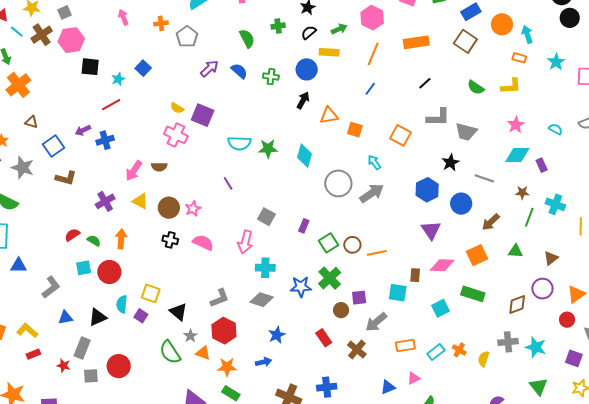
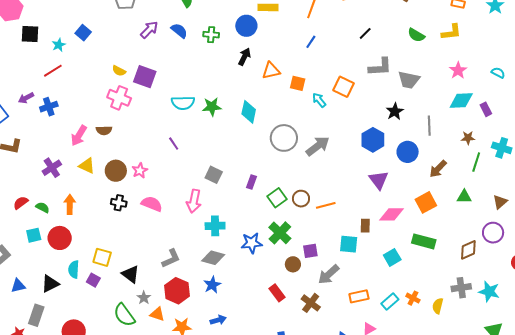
cyan arrow: (374, 162) -> (319, 100), moved
gray line: (484, 178) -> (429, 126), turned 72
blue star: (277, 335) -> (212, 285), moved

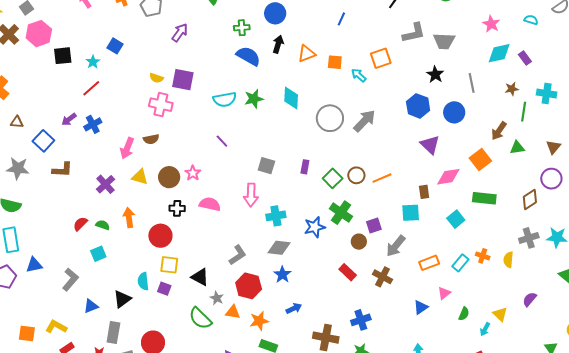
blue semicircle: (179, 31) -> (248, 56), moved, size x1.4
orange square: (344, 87) -> (381, 58), turned -35
brown arrow: (438, 169) -> (499, 131), moved
red circle: (60, 238) -> (160, 236), moved

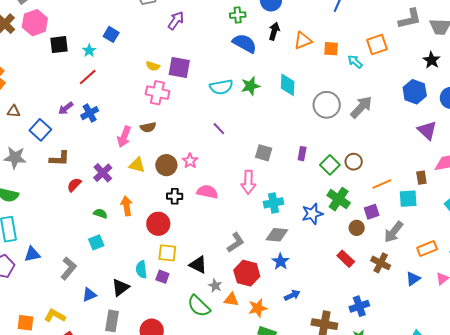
orange line: (382, 178) -> (382, 184), moved
red semicircle: (80, 224) -> (74, 185), moved
blue triangle: (421, 307) -> (413, 279), moved

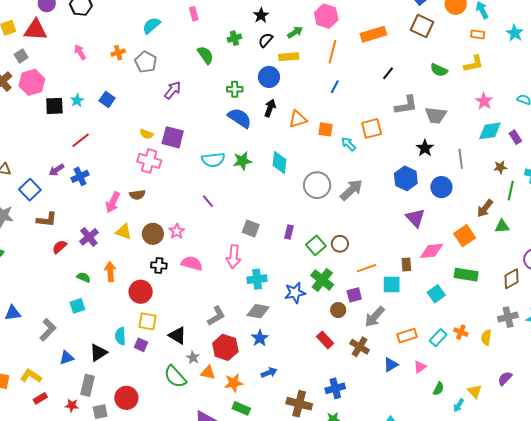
cyan star: (89, 51) -> (77, 100), moved

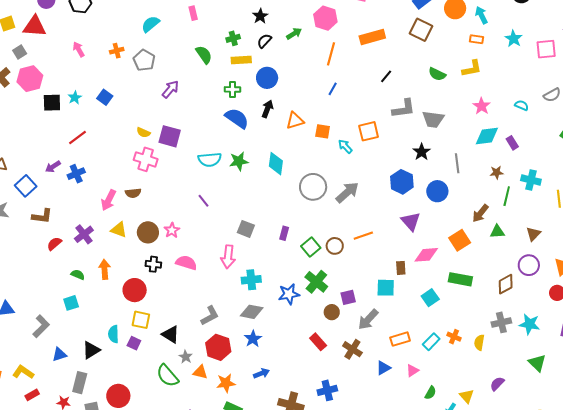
yellow rectangle: (289, 57) -> (241, 60), moved
orange line: (367, 268) -> (363, 236), moved

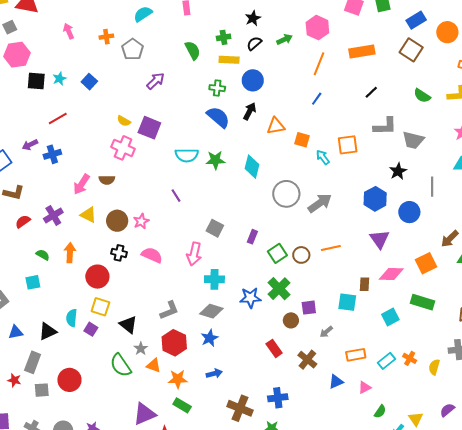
gray arrow: (368, 319) -> (326, 332), size x0.6

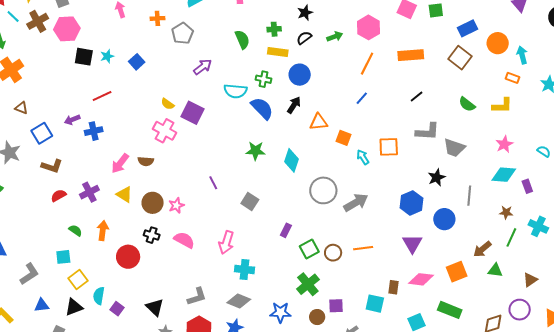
cyan semicircle: (187, 155) -> (235, 91), moved
gray square: (215, 228) -> (250, 201), moved
blue star: (250, 298) -> (280, 312), moved
yellow square: (100, 307) -> (78, 279), moved, turned 30

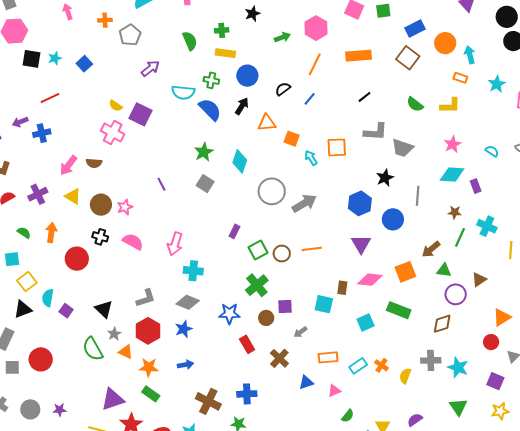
black semicircle: (304, 38) -> (283, 89), moved
green star: (256, 151) -> (204, 152), turned -30
gray square: (250, 201) -> (205, 184), moved
purple circle: (520, 310) -> (456, 294), moved

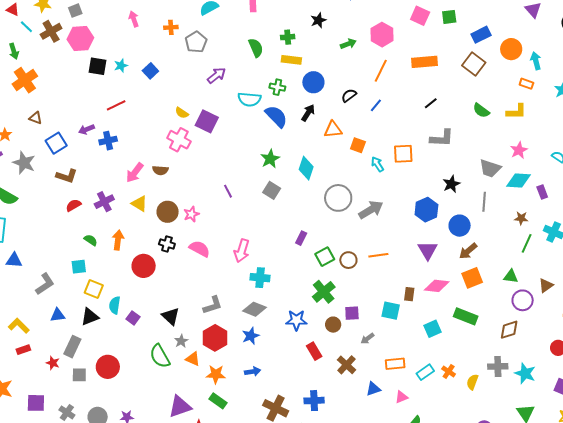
gray trapezoid: (402, 148) -> (490, 168), moved
brown arrow: (431, 249) -> (468, 251), moved
yellow square: (27, 282) -> (94, 289), turned -30

